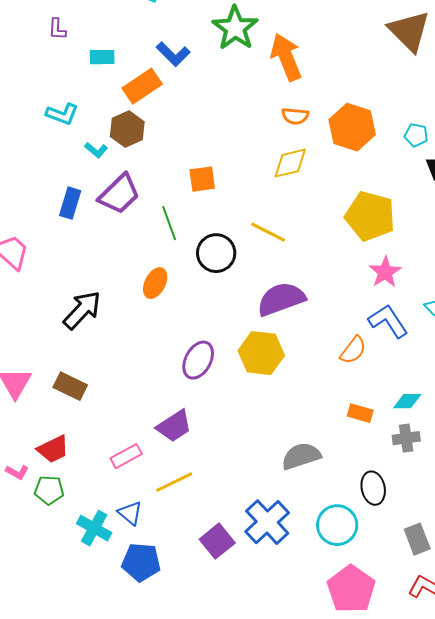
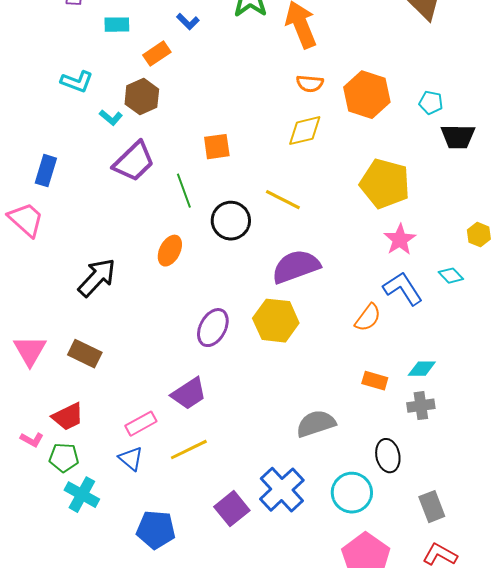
blue L-shape: (173, 54) -> (188, 22), size x0.7
orange rectangle: (142, 86) -> (157, 54), size x0.7
blue rectangle: (70, 203) -> (46, 171), moved
blue triangle: (130, 513) -> (131, 459), moved
cyan cross: (94, 528) -> (82, 495), moved

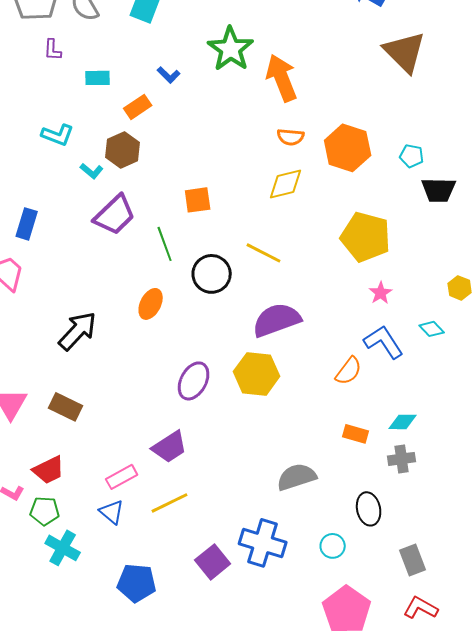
pink star: (400, 240) -> (381, 293), size x0.7
blue cross: (282, 490) -> (263, 543), turned -30
cyan circle: (352, 493) -> (333, 546), size x0.6

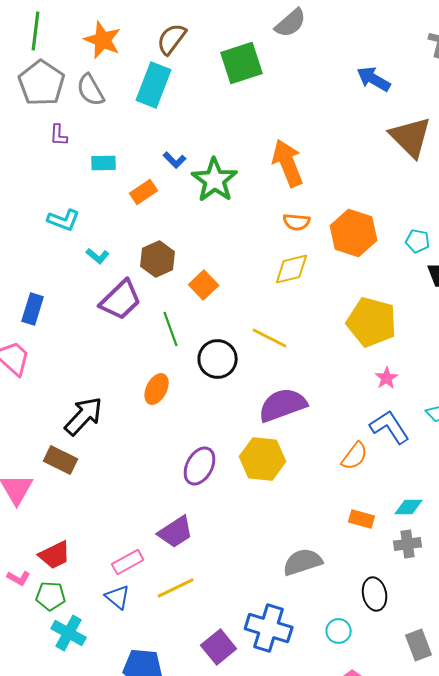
green star: (231, 49) -> (215, 180), moved
brown hexagon: (123, 150) -> (158, 259), moved
orange square: (198, 200) -> (204, 285), turned -36
brown rectangle: (66, 407) -> (61, 460), moved

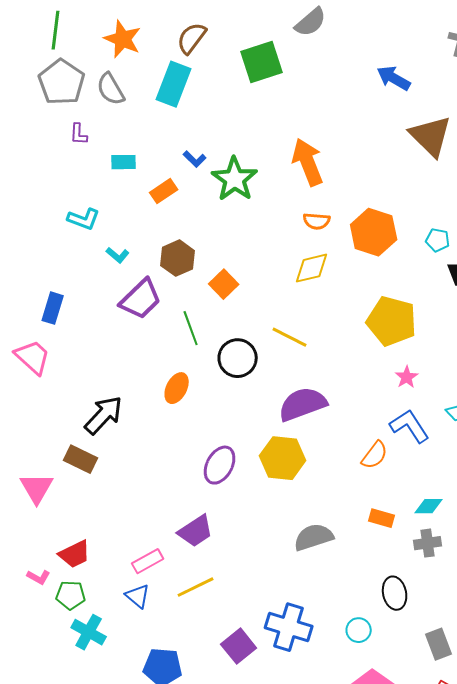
gray semicircle: (303, 562) -> (314, 537), moved

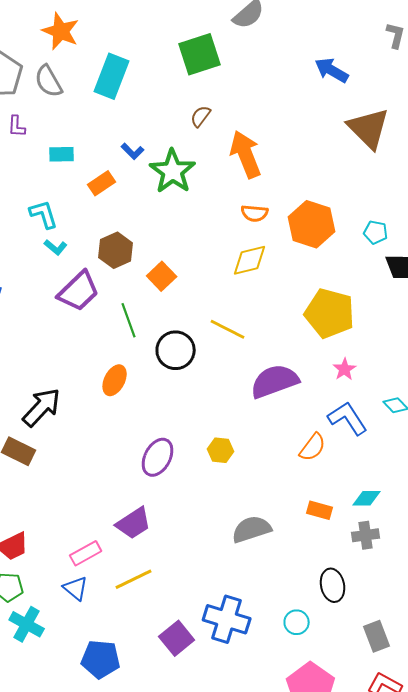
brown semicircle: (192, 38) -> (201, 116), moved, size x0.7
cyan L-shape: (84, 219) -> (44, 214), moved, turned -128
purple semicircle: (303, 404) -> (275, 381), moved
yellow hexagon: (283, 458) -> (221, 450), size x0.6

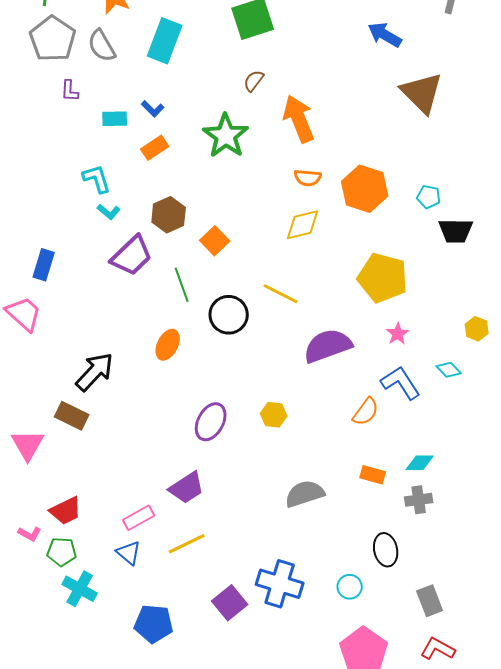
blue L-shape: (133, 151) -> (153, 109), moved

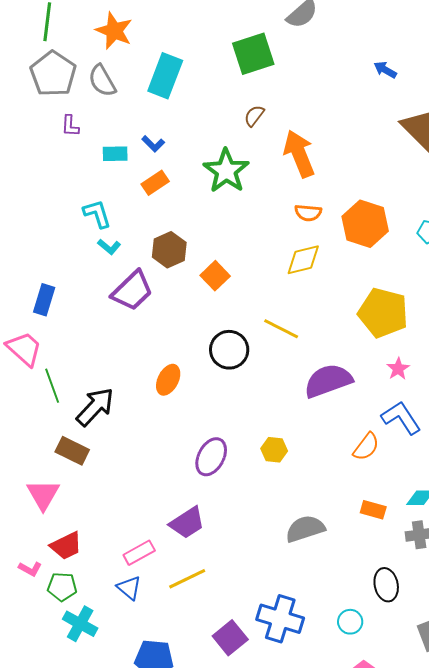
blue arrow: (385, 35) -> (385, 70), size x0.7
green line: (182, 285) -> (52, 386), moved
pink triangle: (28, 445) -> (43, 495), moved

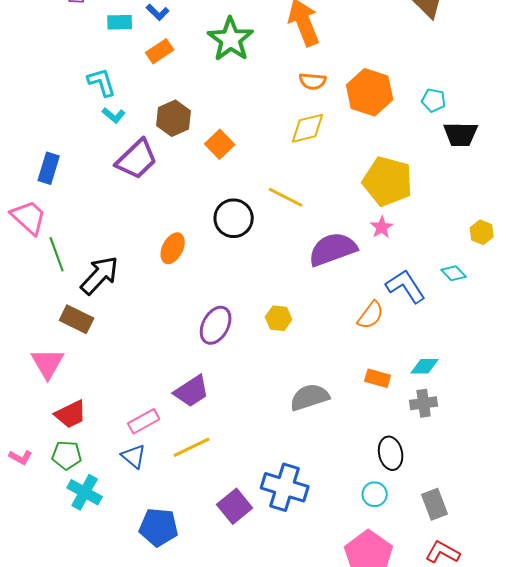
pink star: (398, 369) -> (382, 227), moved
pink L-shape: (30, 569) -> (21, 457), moved
cyan circle: (350, 622) -> (375, 494), moved

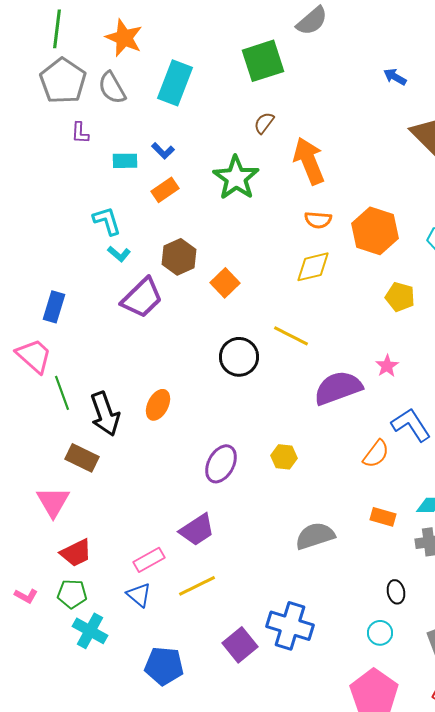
yellow pentagon: (388, 181) -> (400, 297), moved, size x0.6
orange ellipse: (173, 248) -> (158, 405), moved
black arrow: (100, 275) -> (105, 414), turned 117
black ellipse: (391, 453) -> (396, 592), size x0.7

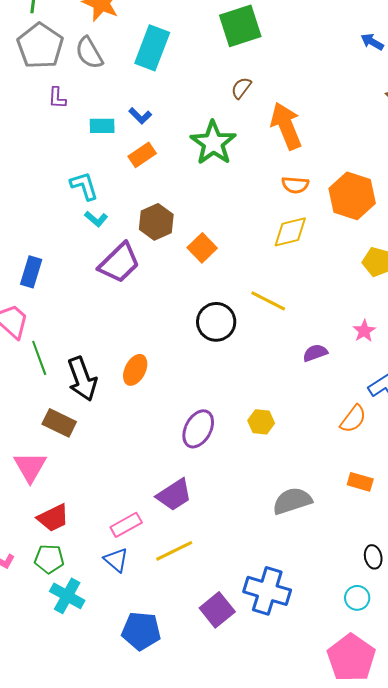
purple semicircle: (338, 388) -> (315, 353), size x0.5

